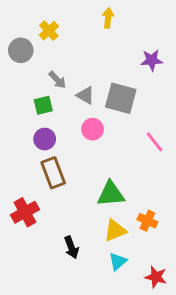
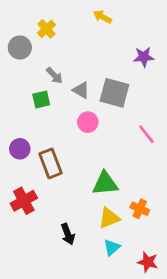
yellow arrow: (108, 18) -> (102, 17), turned -66
purple circle: (45, 139) -> (20, 149), moved

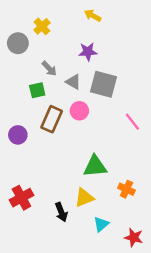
purple star: (144, 57) -> (88, 52), moved
brown rectangle: (50, 163) -> (52, 119), moved, turned 45
red cross: (24, 201) -> (21, 198), moved
yellow triangle: (109, 218) -> (84, 198), moved

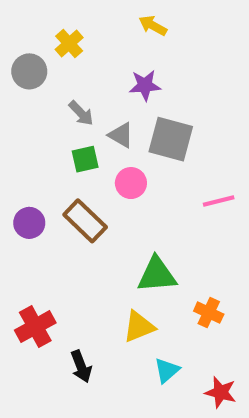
green square: (37, 90) -> (85, 159), moved
brown rectangle: (52, 119) -> (85, 221), moved, turned -70
pink line: (132, 122) -> (219, 201), turned -66
black arrow: (61, 212) -> (81, 366), moved

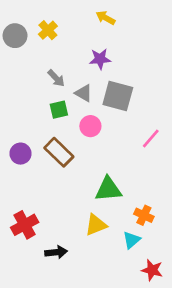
gray circle: (29, 71) -> (15, 36), moved
pink line: (219, 201) -> (151, 138), turned -35
black arrow: (81, 366) -> (56, 252), turned -75
cyan triangle: (167, 370) -> (132, 240), moved

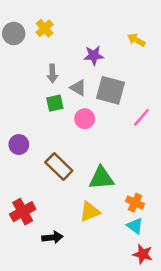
yellow arrow: (105, 18) -> (136, 40), moved
gray arrow: (56, 78) -> (52, 74), turned 42
pink line: (151, 138) -> (141, 117), moved
brown rectangle: (59, 152) -> (59, 166), moved
cyan triangle: (132, 240) -> (135, 226), moved, turned -42

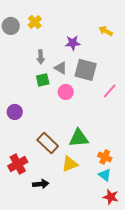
brown rectangle: (59, 166) -> (48, 143), moved

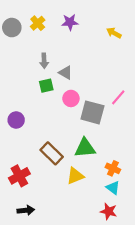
purple star: (73, 43) -> (70, 22), moved
gray square: (86, 70) -> (92, 112), moved
black arrow: (41, 184) -> (26, 210), moved
red star: (111, 197) -> (109, 211), moved

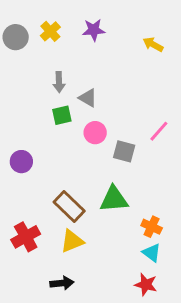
gray square: (92, 112) -> (124, 151), size x0.7
yellow triangle: (75, 176) -> (72, 241), moved
black arrow: (26, 210) -> (62, 283), moved

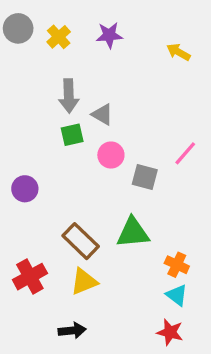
gray circle: (16, 37) -> (18, 28), moved
gray arrow: (59, 82) -> (69, 96), size x1.4

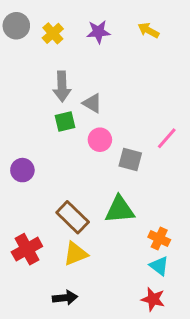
yellow arrow: (178, 52) -> (149, 30), moved

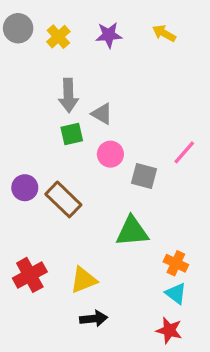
brown rectangle: (73, 217) -> (63, 199), moved
black arrow: (65, 298) -> (94, 319), moved

